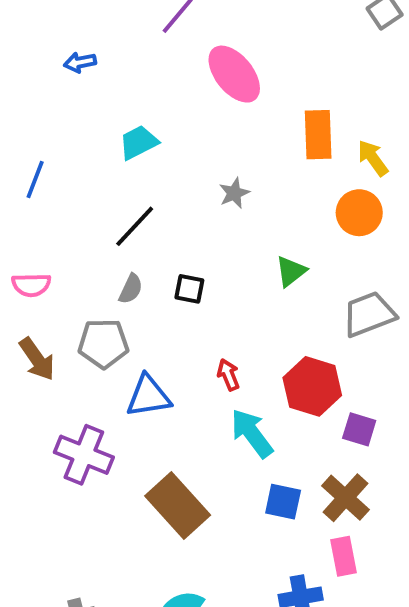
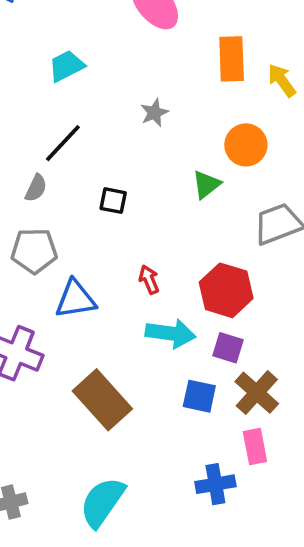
orange circle: (359, 213) -> (246, 145), moved
gray semicircle: (131, 289) -> (36, 188), moved
purple square: (359, 429) -> (228, 348), moved
cyan arrow: (252, 433) -> (171, 333), turned 135

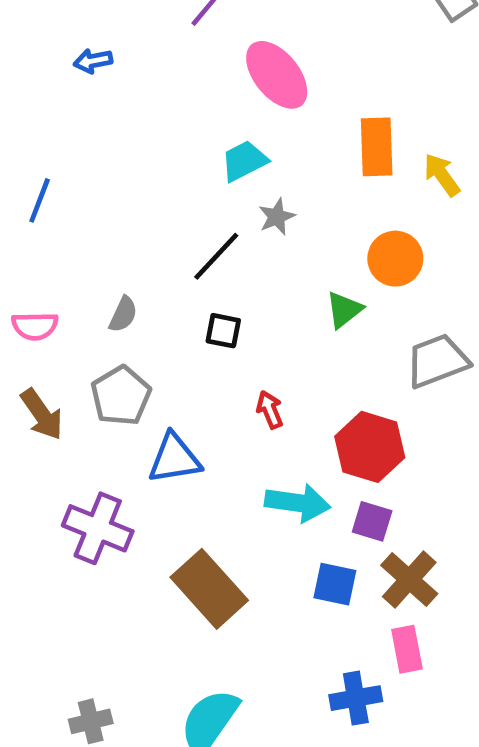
cyan trapezoid: (66, 66) -> (244, 161), moved
black line: (63, 143) -> (216, 256), moved
gray pentagon: (34, 251) -> (121, 396), turned -30
red arrow: (149, 280) -> (270, 410), moved

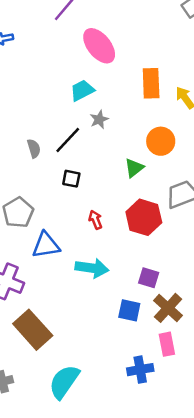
gray semicircle: (123, 314) -> (34, 148), moved, turned -42
red hexagon: (370, 447) -> (144, 217), moved
cyan arrow: (298, 503) -> (92, 268), moved
brown rectangle: (209, 589) -> (33, 330), moved

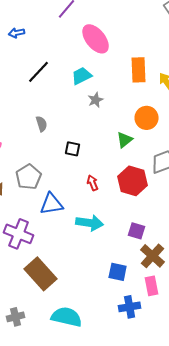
black line: (68, 140) -> (39, 72), moved
blue square: (129, 310) -> (118, 272), moved
cyan semicircle: (64, 382) -> (67, 317), turned 68

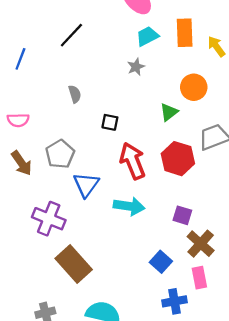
cyan trapezoid: (82, 76) -> (147, 36), moved
red arrow: (93, 183) -> (133, 161), size x2.0
blue triangle: (52, 204) -> (86, 185), turned -45
blue square: (118, 272) -> (161, 262), turned 30

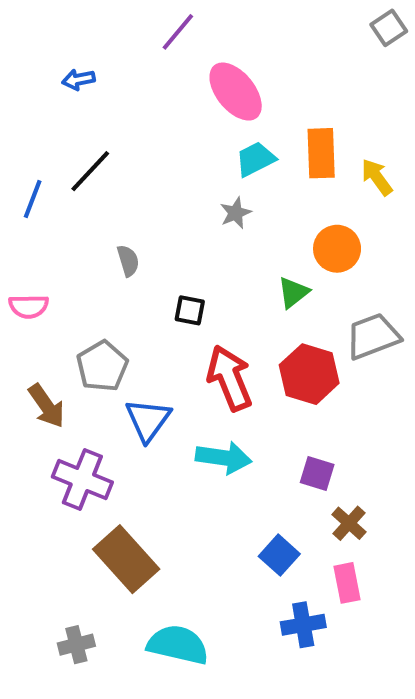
black line: (71, 35) -> (90, 171), moved
brown arrow: (22, 163) -> (47, 406), moved
brown cross: (201, 244) -> (349, 523), size x0.7

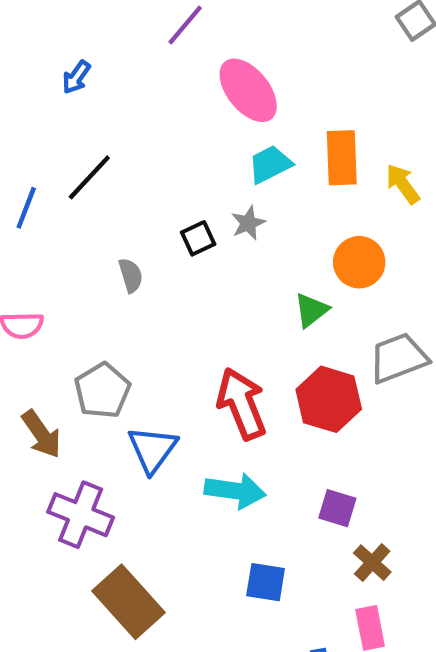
blue arrow: (78, 80) -> (76, 77), turned -44
black square: (190, 310) -> (198, 238), moved, turned -36
blue square: (279, 555) -> (266, 582), moved, turned -33

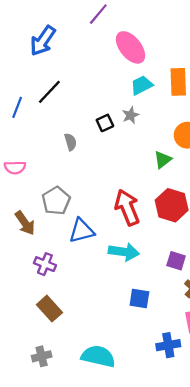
blue arrow: (76, 77) -> (43, 41), size x1.8
blue triangle: (152, 449) -> (82, 231), turned 40
purple cross: (81, 515) -> (45, 264), size x0.7
brown rectangle: (128, 602) -> (49, 309), moved, size x0.7

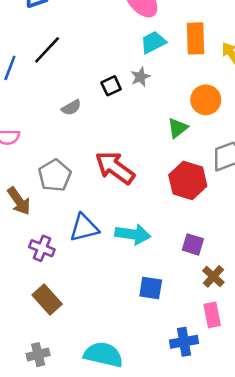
gray semicircle: (71, 142) -> (71, 108), turned 77
red arrow: (127, 207) -> (115, 168), moved, turned -32
blue triangle: (82, 231) -> (84, 228), moved

